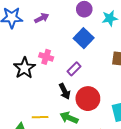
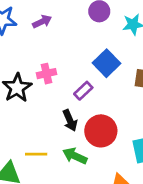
blue square: (84, 38) -> (106, 63), moved
pink cross: (46, 57) -> (47, 74), turned -32

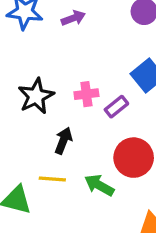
pink cross: (47, 74) -> (86, 94), moved
black arrow: (70, 120) -> (63, 141), moved, turned -140

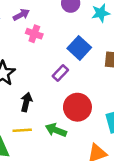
pink cross: (86, 94) -> (34, 34), moved, turned 35

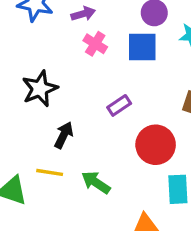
blue square: (79, 48) -> (142, 47), moved, turned 35
red circle: (77, 107) -> (156, 145), moved

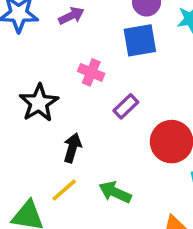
pink cross: (95, 44) -> (91, 72), moved
yellow line: (50, 172) -> (64, 190), turned -40

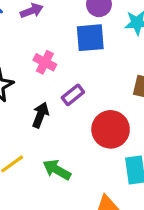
black arrow: (72, 148) -> (40, 115), moved

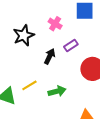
green arrow: (57, 170) -> (57, 91), turned 132

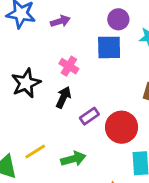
purple rectangle: (71, 45) -> (89, 116), moved
black arrow: (50, 56) -> (63, 97), moved

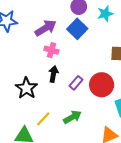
purple arrow: (60, 21) -> (46, 28), moved, size x1.5
blue square: (109, 47) -> (77, 29), turned -30
black star: (26, 83) -> (26, 88), moved

